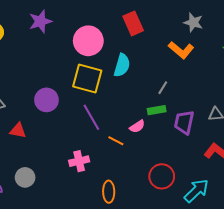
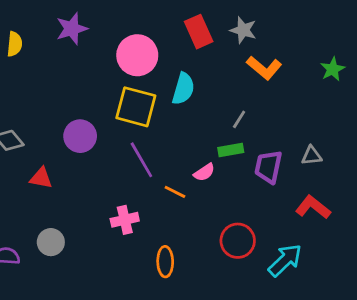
gray star: (193, 22) -> (243, 30), moved

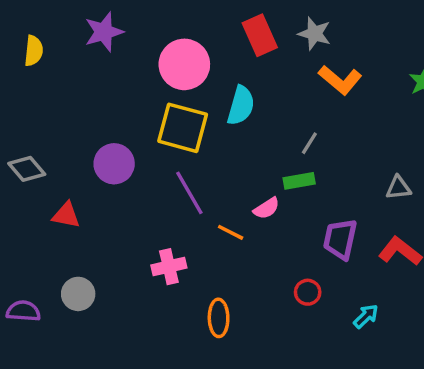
purple trapezoid: (268, 167) -> (340, 239), moved
red circle: (238, 241) -> (308, 292), size x0.6
cyan arrow: (285, 260) -> (366, 316), size x0.6

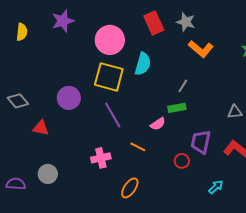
orange line: (231, 232) -> (138, 147), moved
red circle: (308, 292) -> (182, 161), moved
orange ellipse: (219, 318) -> (130, 188), turned 35

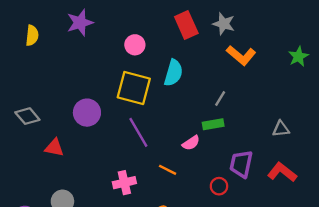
pink circle: (110, 40) -> (135, 45), size x0.6

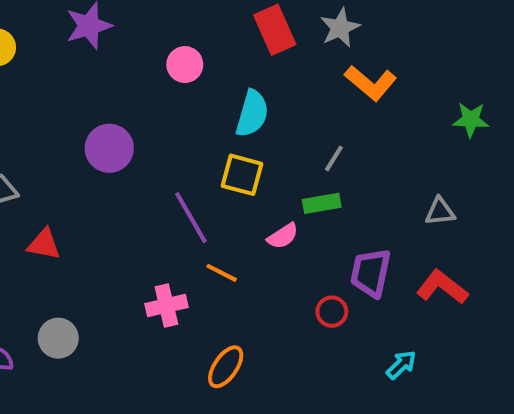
gray star: (224, 24) -> (340, 28), turned 30
green star: (298, 56) -> (471, 120), moved, turned 30
yellow square: (134, 88) -> (242, 175), moved, size x0.7
purple circle: (87, 113) -> (109, 148), moved
orange line: (168, 170) -> (222, 273), moved

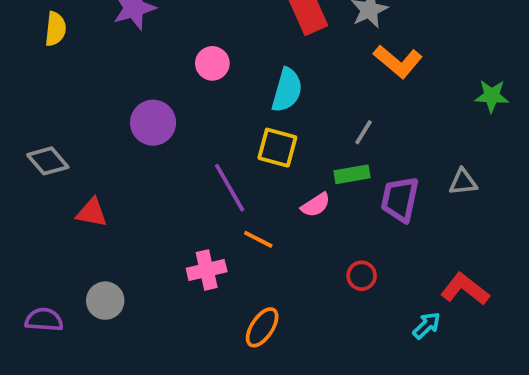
pink circle: (185, 65) -> (212, 63), moved
purple trapezoid: (371, 273) -> (400, 199), moved
red L-shape: (442, 287) -> (465, 289), moved

